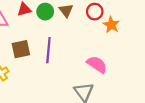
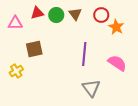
purple line: (48, 50) -> (84, 54), moved
pink semicircle: (97, 64) -> (117, 63), moved

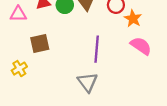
pink semicircle: (117, 63) -> (141, 46), moved
gray triangle: (91, 88) -> (87, 82), moved

